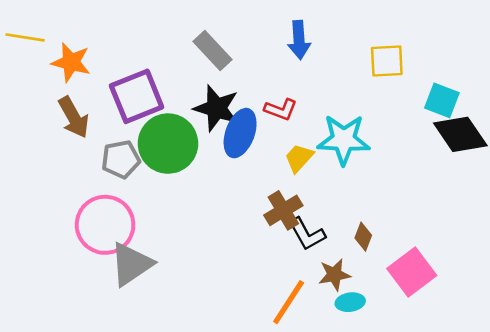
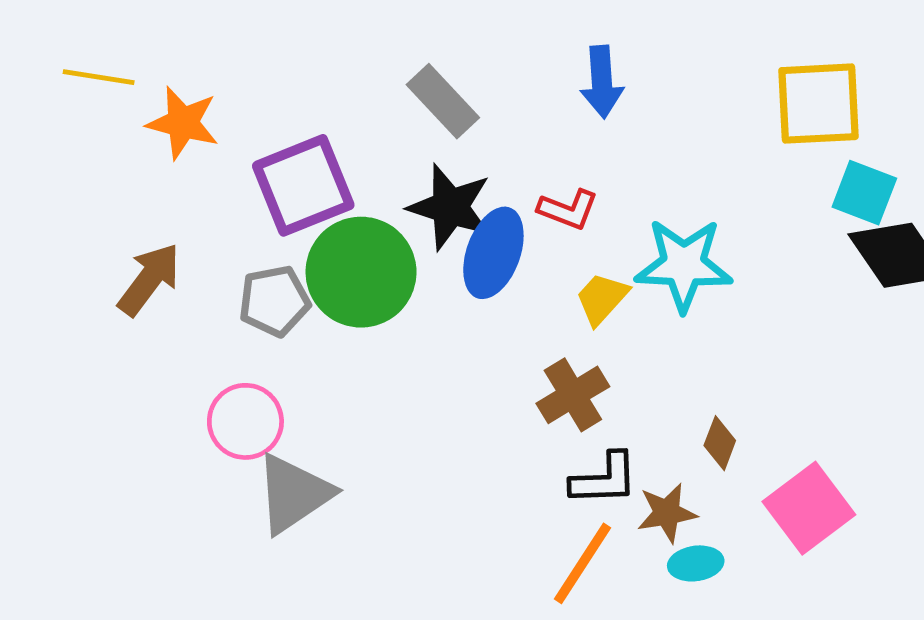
yellow square: (387, 61) -> (819, 104), moved, size x1.4
brown arrow: (74, 117) -> (149, 279), moved, turned -114
pink circle: (105, 225) -> (245, 421), size x0.7
black L-shape: (307, 234) -> (604, 479), moved, turned -63

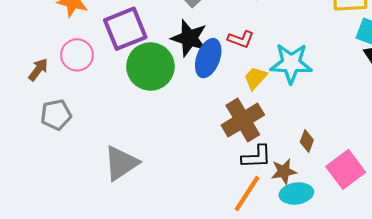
brown arrow: (149, 279) -> (38, 70), moved, size x0.7
gray pentagon: (274, 301) -> (56, 115), moved
brown cross: (573, 395) -> (243, 120), size x1.4
pink circle: (245, 421) -> (77, 55), moved
cyan ellipse: (696, 563) -> (296, 193), size x1.4

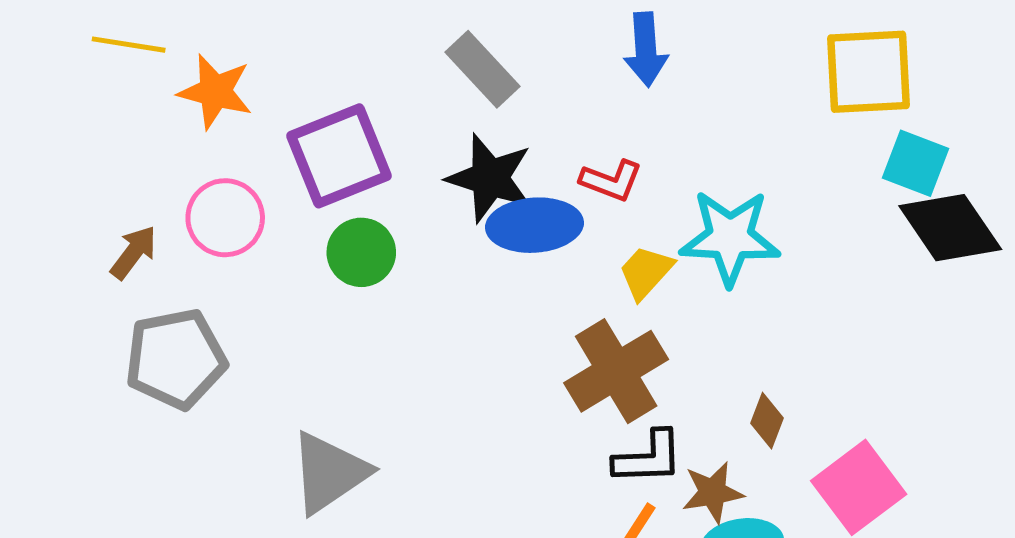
blue ellipse: (208, 58) -> (534, 225), turned 66
green circle: (150, 66) -> (361, 252), moved, size x0.6
gray pentagon: (56, 115) -> (176, 359), size x1.4

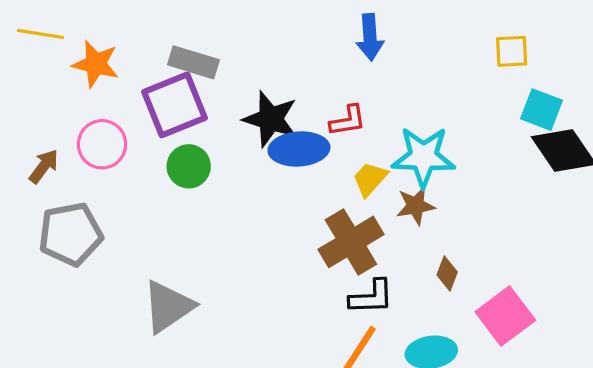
gray rectangle: (483, 69) -> (193, 62), moved, turned -30
yellow square: (869, 72) -> (512, 51), size x0.6
red L-shape: (611, 181) -> (348, 121), turned -30
brown star: (713, 492) -> (416, 206), moved

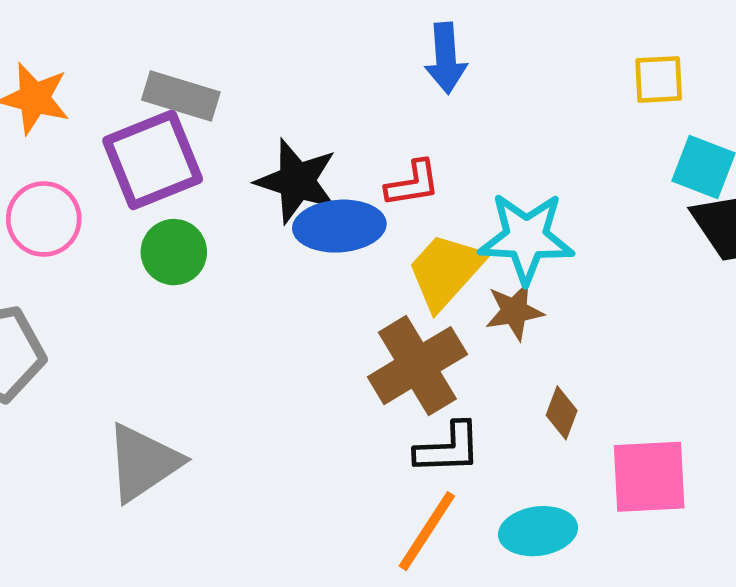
yellow trapezoid: (370, 179) -> (446, 271), size x1.5
pink square: (505, 316) -> (649, 477), turned 34

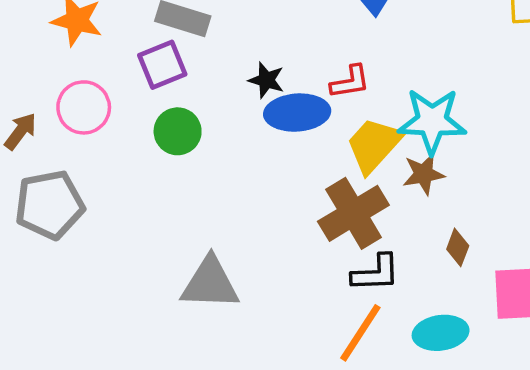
purple square: (153, 160) -> (162, 65), size x0.7
black star: (297, 181) -> (266, 80), size x0.6
gray triangle: (143, 463) -> (210, 283), moved, turned 36

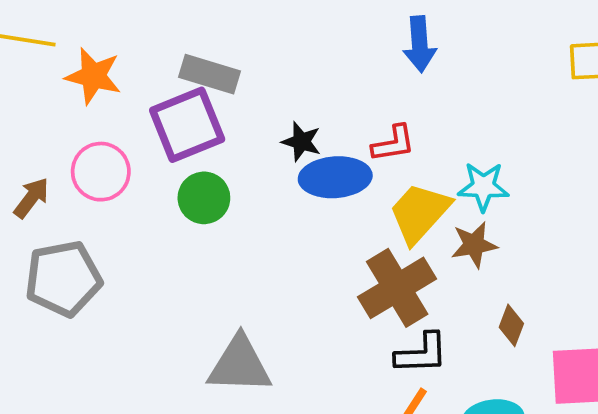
purple square: (162, 65) -> (187, 125), size x1.4
cyan star: (432, 121) -> (483, 187), size x0.7

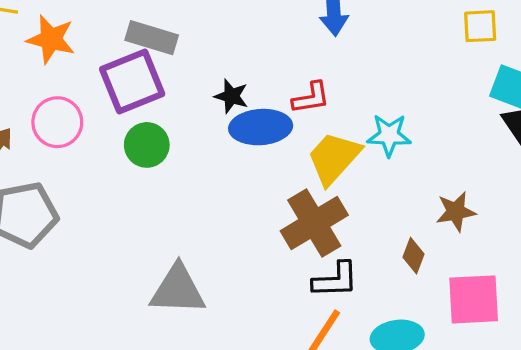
brown star: (474, 245) -> (456, 212), moved

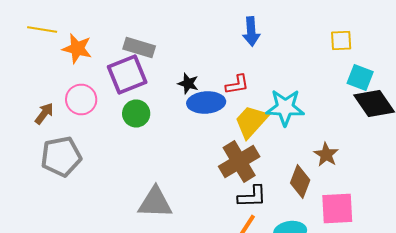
cyan star: (389, 135) -> (285, 108), size x1.4
brown star: (456, 212) -> (326, 154), turned -30
brown diamond: (413, 256) -> (300, 182), size x1.5

